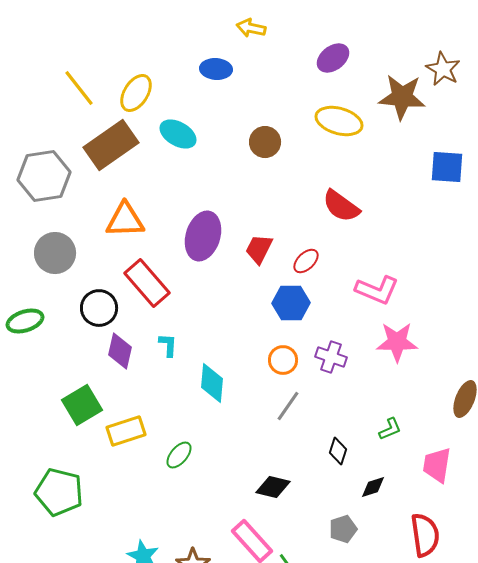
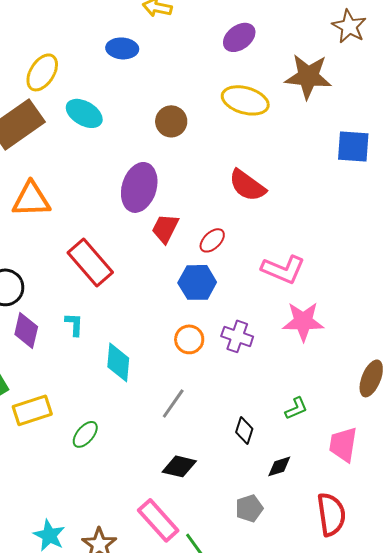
brown star: (443, 69) -> (349, 26), moved
purple ellipse: (203, 236) -> (139, 187), moved
red rectangle: (147, 283) -> (90, 262), moved
gray line: (288, 406) -> (173, 403), moved

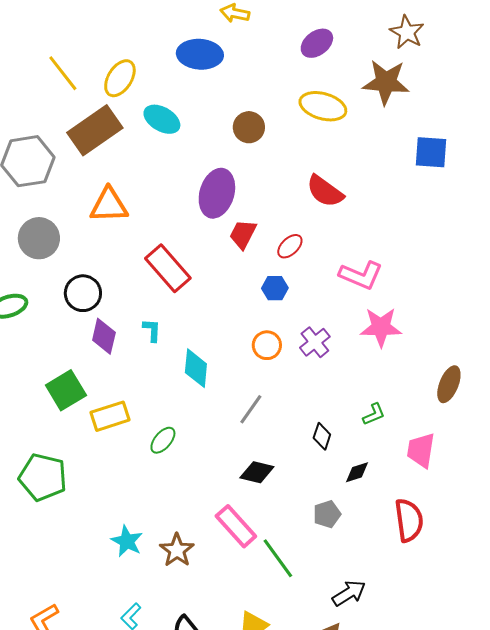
brown star: (349, 26) -> (407, 32), moved
blue ellipse: (122, 48) -> (200, 54), size x1.4
blue hexagon: (197, 282) -> (275, 288), size x0.7
purple cross: (237, 336) -> (315, 342), turned 32

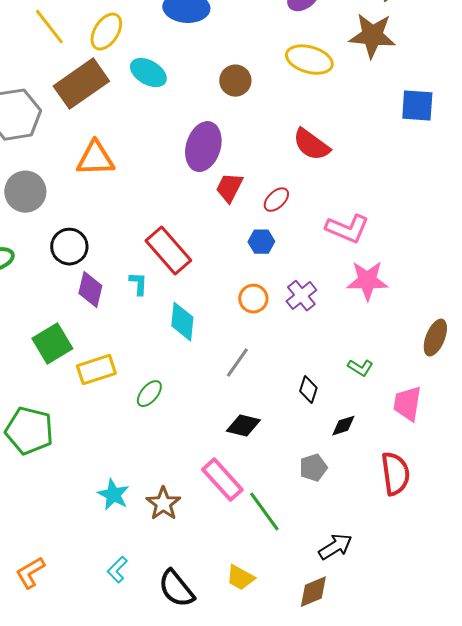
red rectangle: (168, 268) -> (168, 251), moved
green L-shape: (374, 414) -> (360, 368), turned 55

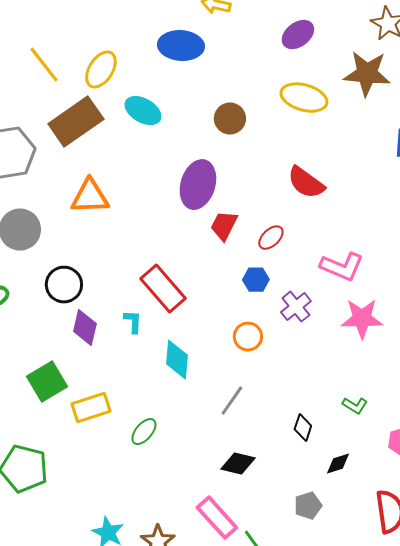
purple cross: (301, 296) -> (296, 307), moved

